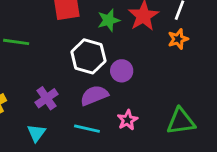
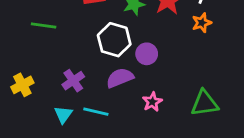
cyan line: (87, 129) -> (96, 112), moved

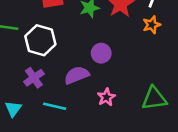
white hexagon: (114, 40) -> (40, 40), moved
cyan triangle: (63, 115) -> (13, 109), moved

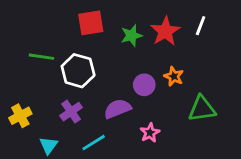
orange star: (152, 25) -> (174, 76), moved, turned -30
green triangle: (154, 98) -> (202, 109), moved
cyan line: (55, 106) -> (94, 143), turned -45

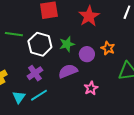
red star: (165, 31) -> (89, 16), moved
green star: (132, 36) -> (67, 44), moved
cyan line: (94, 143) -> (39, 95), moved

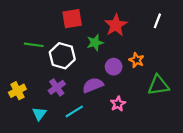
green star: (67, 44) -> (95, 43), moved
cyan line: (39, 95) -> (74, 111), moved

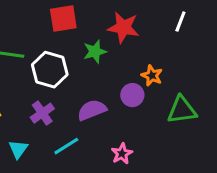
red star: (116, 25) -> (123, 27), turned -30
purple circle: (114, 67) -> (132, 95), moved
pink star: (118, 104) -> (122, 154), moved

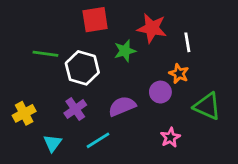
white line: (180, 21) -> (187, 42), moved, turned -30
green triangle: (182, 110) -> (207, 106), turned 32
pink star: (122, 154) -> (170, 137), moved

